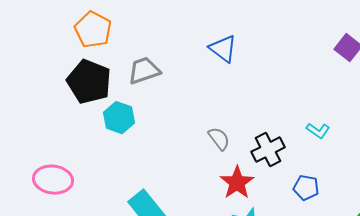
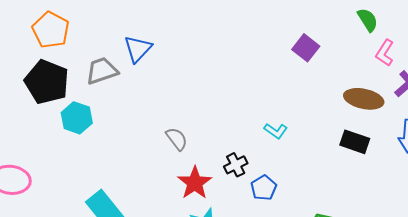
blue triangle: (223, 49) -> (138, 49), moved, turned 36
black cross: (268, 150) -> (236, 165), moved, size x0.7
blue pentagon: (306, 188) -> (264, 188), turned 30

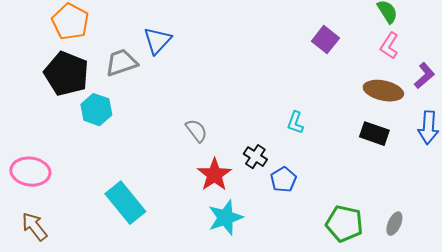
pink L-shape: (385, 53) -> (389, 46), moved
cyan L-shape: (276, 131) -> (295, 123), turned 75
black cross: (236, 165) -> (255, 157), turned -30

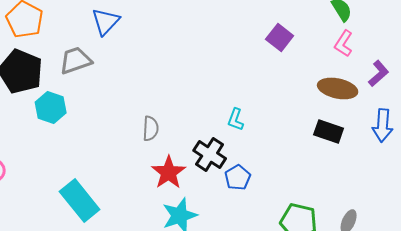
blue triangle: (157, 41) -> (106, 21), moved
cyan L-shape: (295, 123) -> (236, 119), moved
gray semicircle: (196, 131) -> (151, 128), turned 40
black cross: (255, 157) -> (210, 154), size x1.4

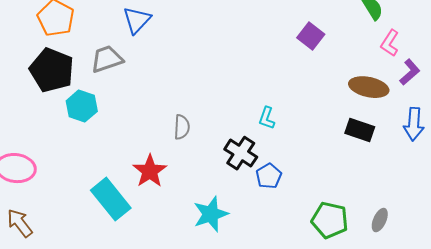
pink L-shape: (344, 43) -> (390, 43), moved
red star: (169, 172) -> (150, 171), moved

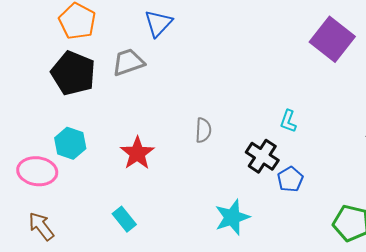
purple square: (311, 36) -> (332, 39), size x1.6
cyan hexagon: (82, 106) -> (70, 143), moved
red star: (150, 171) -> (137, 153), moved
cyan rectangle: (111, 199) -> (124, 219), moved, size x0.6

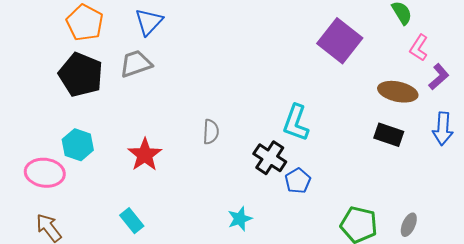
blue triangle: (158, 23) -> (149, 22), moved
cyan L-shape: (288, 121) -> (296, 123), size x1.6
cyan star: (232, 217) -> (240, 219), size x0.7

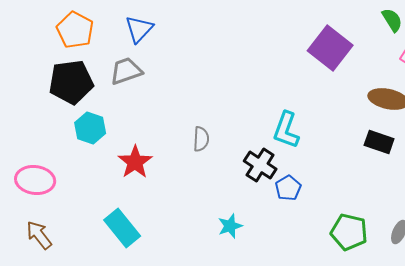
black pentagon: (81, 75) -> (71, 82), turned -30
cyan hexagon: (78, 145) -> (90, 128), moved
cyan rectangle: (132, 221) -> (122, 228), size x1.5

